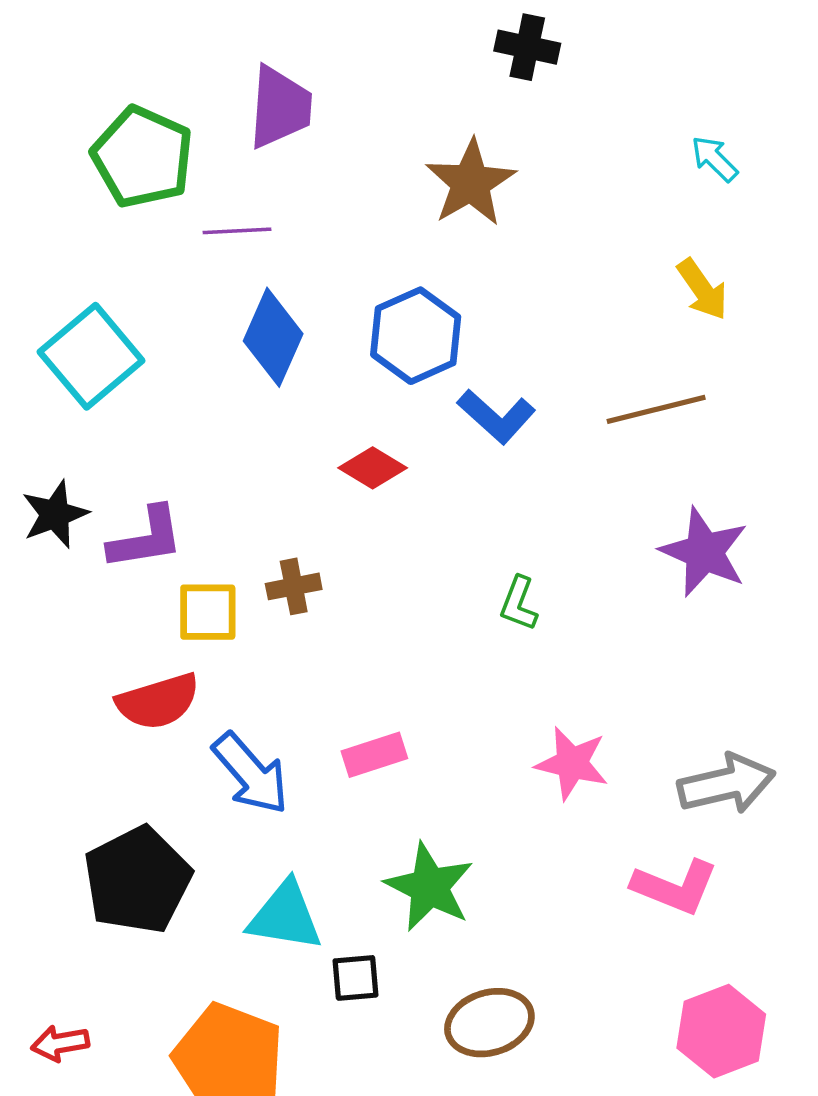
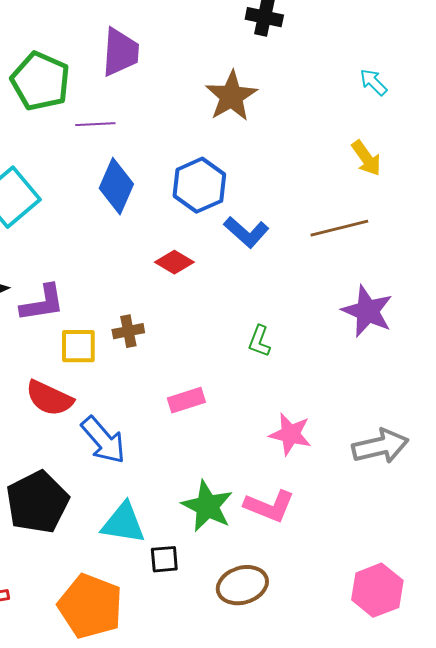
red semicircle: (158, 701) -> (49, 398), turned 42
pink rectangle: (374, 755) -> (186, 400), moved
pink L-shape: (675, 887) -> (269, 506), moved

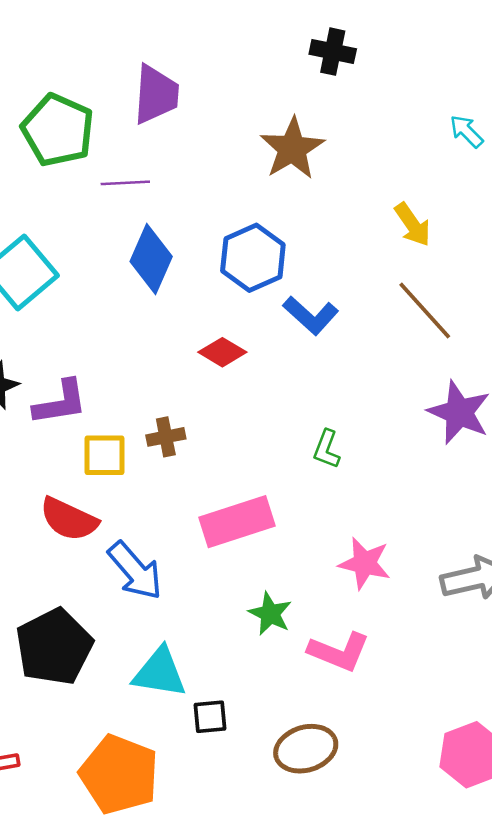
yellow arrow: (366, 158) -> (413, 225), moved
brown line: (339, 228) -> (425, 311), turned 62
pink rectangle: (186, 400) -> (237, 522), size x1.6
green star: (207, 506) -> (270, 614), moved, size x0.7

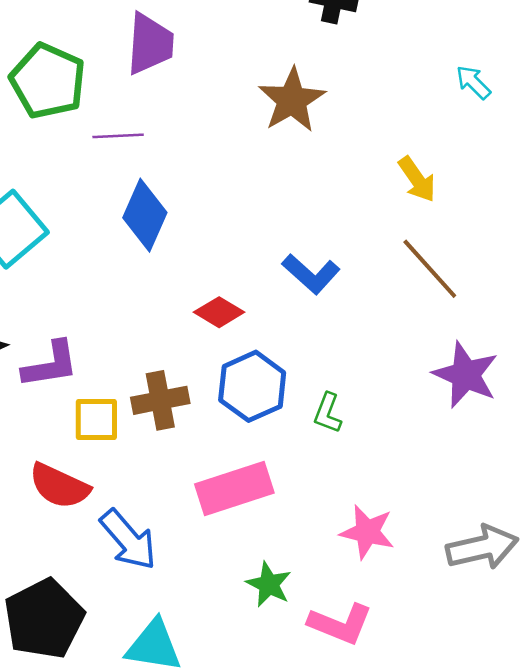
blue hexagon: (253, 258) -> (252, 386), moved
brown cross: (166, 437) -> (160, 400), size x1.4

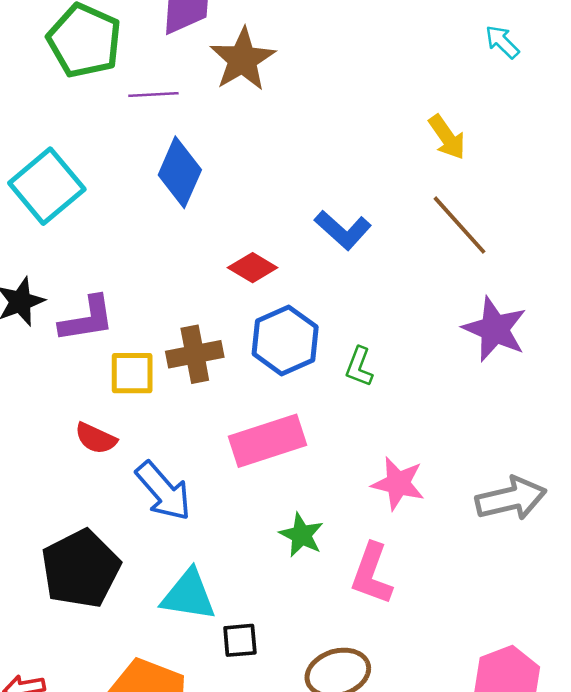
brown star: (292, 100) -> (242, 59), moved
red semicircle: (59, 486) -> (96, 438), size x0.7
pink L-shape: (340, 624) -> (372, 574), turned 88

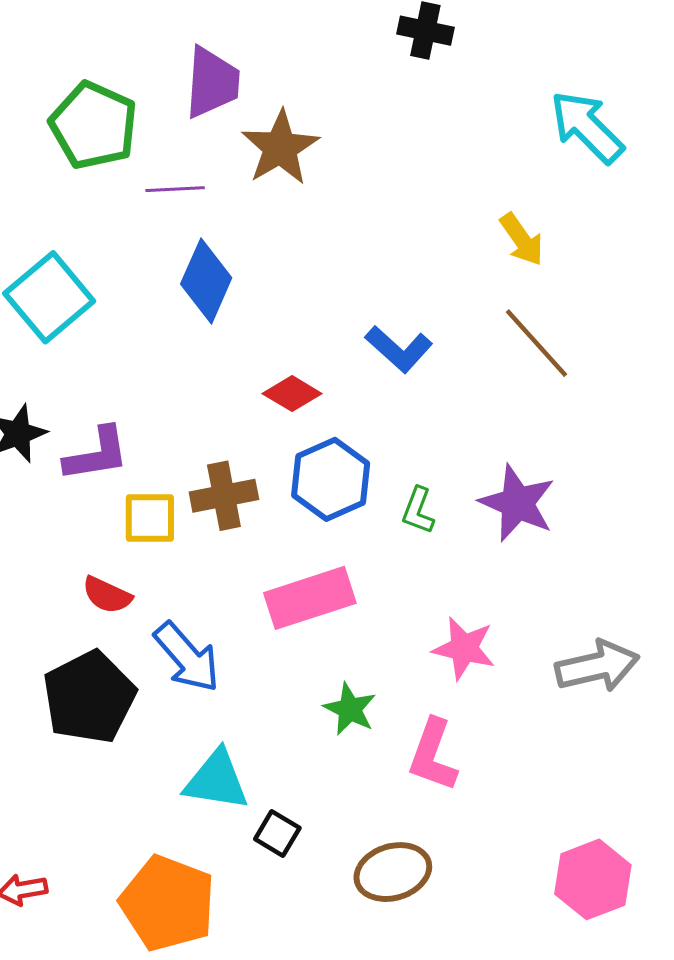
cyan arrow: (502, 42) -> (587, 127), size x1.8
purple star: (495, 329) -> (517, 503), moved
black pentagon: (81, 569) -> (89, 697), moved
black square: (240, 640) -> (277, 834), turned 36

